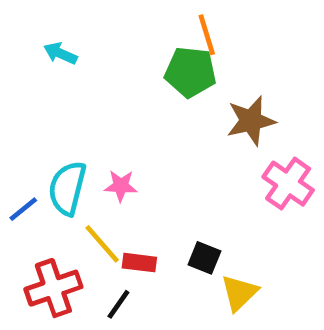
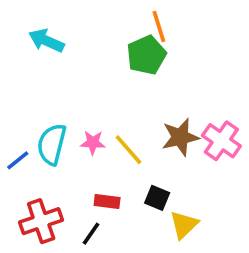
cyan arrow: (60, 53) -> (46, 41), size x1.4
green pentagon: (190, 72) -> (146, 55), turned -30
brown star: (251, 121) -> (180, 137), moved
yellow line: (102, 244) -> (129, 150), moved

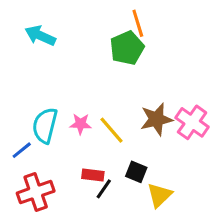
blue line: (18, 160) -> (22, 150), moved
black line: (91, 234) -> (104, 189), moved

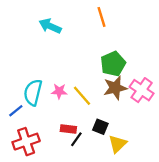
cyan arrow: (40, 36) -> (50, 26), moved
green pentagon: (127, 48) -> (113, 64), moved

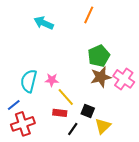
orange line: (102, 17) -> (89, 15), turned 42
yellow line: (82, 96) -> (66, 97), moved
blue line: (16, 111) -> (14, 105), moved
black line: (76, 139) -> (73, 129), moved

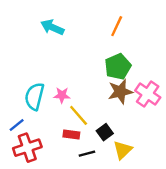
orange line: (89, 15) -> (117, 26), moved
black square: (88, 111) -> (105, 132), turned 32
black line: (73, 129) -> (87, 154), turned 40

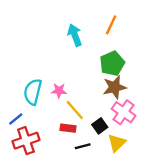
cyan arrow: (52, 27) -> (75, 35), moved, turned 45
pink cross: (148, 94) -> (124, 112), moved

